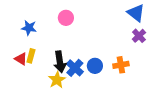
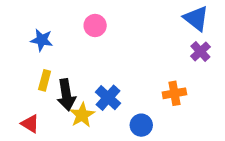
red triangle: (21, 59) -> (30, 124), moved
black arrow: (60, 62) -> (66, 95), moved
blue circle: (95, 66) -> (141, 125), moved

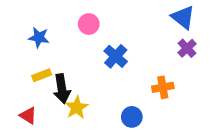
yellow rectangle: (45, 80) -> (42, 75), turned 54
blue cross: (108, 98) -> (116, 56), moved

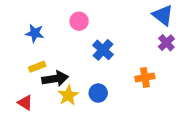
black arrow: (62, 89) -> (55, 79), turned -90
blue circle: (132, 117) -> (98, 93), moved

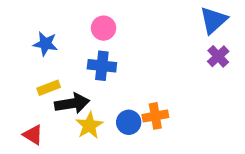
blue triangle: (163, 15) -> (213, 20), turned 40
blue cross: (103, 50) -> (102, 66), moved, turned -36
orange cross: (145, 77) -> (155, 116), moved

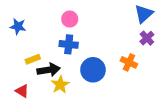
blue star: (45, 44) -> (18, 26), moved
orange cross: (155, 116) -> (129, 62), moved, turned 35
blue circle: (129, 122) -> (93, 70), moved, size x1.5

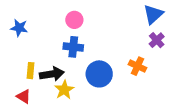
yellow rectangle: (33, 59) -> (30, 71), moved, turned -64

